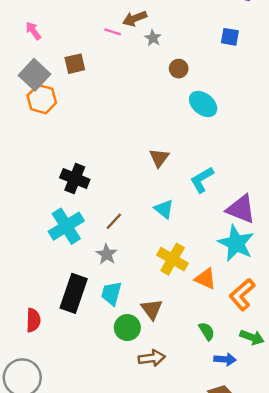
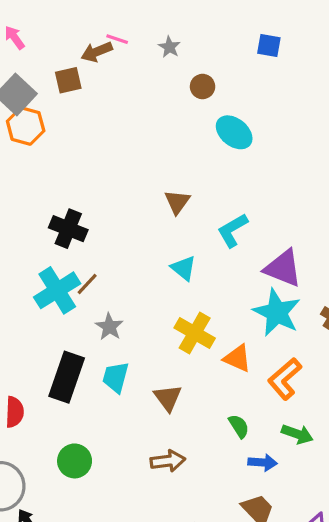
brown arrow: (135, 18) -> (97, 52), moved
brown line: (114, 221) -> (87, 284), moved
green circle: (127, 328) -> (75, 461), moved

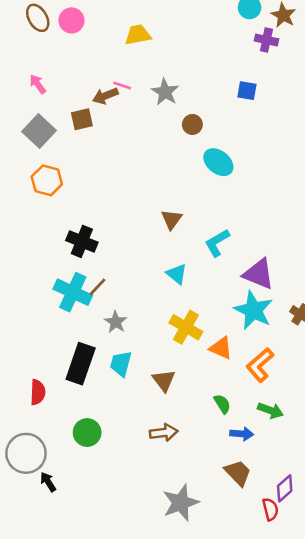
gray star: (169, 47) -> (165, 92), size x1.5
orange hexagon: (26, 126) -> (47, 180), moved
cyan cross: (57, 290) -> (73, 292), turned -33

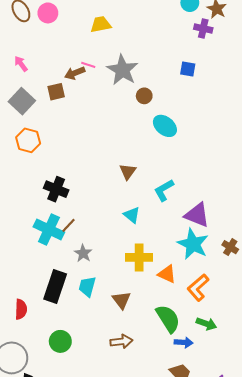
gray star: (165, 92) -> (122, 70), size x1.4
yellow cross: (186, 327) -> (139, 257), turned -30
green semicircle: (222, 404) -> (168, 319), size x1.8

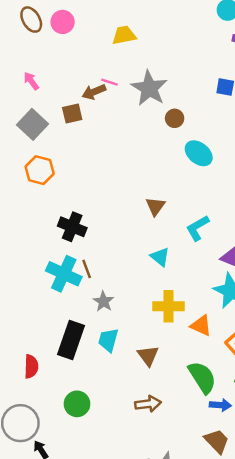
brown line: (69, 225) -> (87, 269), turned -63

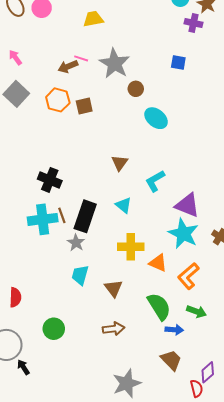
brown square: (72, 114) -> (84, 106), moved
orange hexagon: (40, 170) -> (58, 100), moved
cyan cross: (64, 274) -> (43, 219), turned -32
black rectangle: (71, 340) -> (85, 216), moved

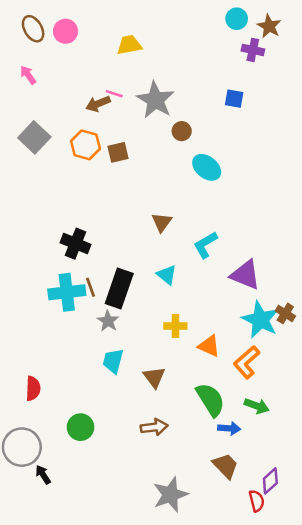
pink arrow: (15, 57) -> (28, 75), moved
cyan star: (183, 234) -> (260, 320), moved
yellow cross: (131, 247) -> (175, 326), size x0.7

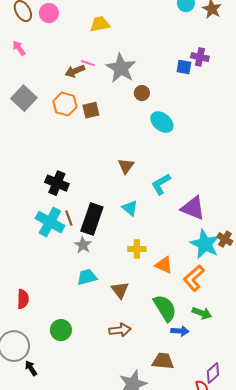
purple cross: (253, 50) -> (200, 57), moved
cyan cross: (67, 292) -> (50, 222), turned 36
cyan trapezoid: (113, 361) -> (87, 277), turned 60
brown trapezoid: (225, 466) -> (163, 361), moved, turned -40

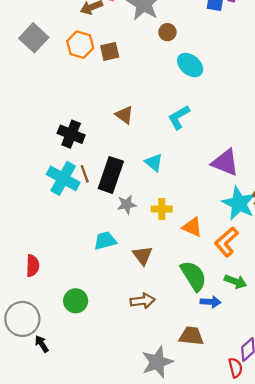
brown triangle: (126, 166) -> (124, 115), moved, turned -30
cyan L-shape: (161, 184) -> (179, 117), moved
gray star: (83, 245) -> (127, 204), moved, turned 30

